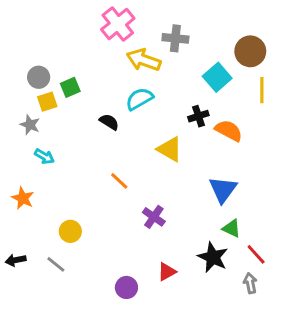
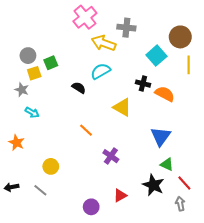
black cross: (198, 116) -> (143, 84), turned 32

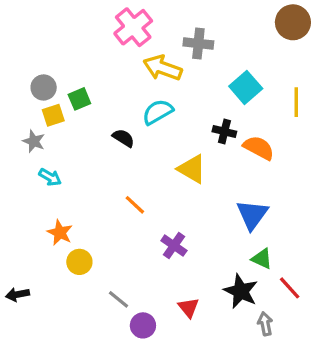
brown circle: (180, 37) -> (293, 22), moved
orange star: (17, 143) -> (60, 233), moved
gray line: (40, 190) -> (119, 299), moved
red triangle: (120, 195) -> (189, 308), turned -40
gray arrow: (180, 204) -> (265, 324), moved

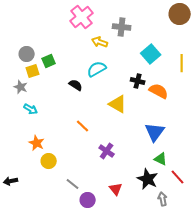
yellow arrow: (163, 68) -> (100, 42), size x0.7

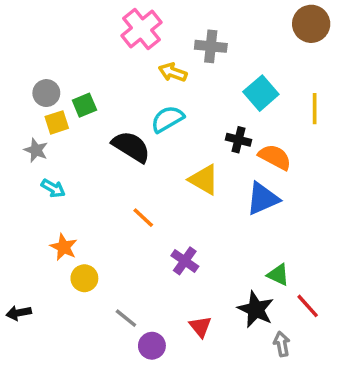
black semicircle: (76, 85) -> (131, 147), size x1.6
blue triangle: (155, 132) -> (263, 199), moved, turned 30

